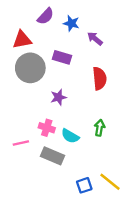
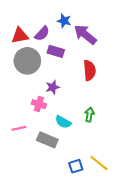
purple semicircle: (46, 16) -> (42, 33), moved
purple arrow: (95, 39) -> (85, 35), size x1.6
pink cross: (47, 128) -> (39, 104), moved

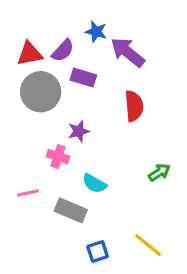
green arrow: (89, 115) -> (159, 172), moved, turned 48
blue square: (76, 166) -> (98, 251), moved

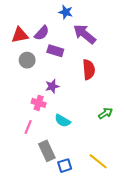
blue star: (96, 32) -> (66, 12), moved
gray circle: (41, 92) -> (27, 60), size x0.6
pink line: (28, 193) -> (28, 127), moved, turned -56
gray rectangle: (71, 210) -> (47, 151), moved, turned 42

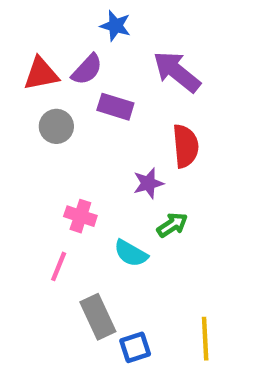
blue star: (66, 12) -> (115, 26), moved
purple star: (52, 86) -> (148, 183), moved
green arrow: (105, 113) -> (172, 225), moved
yellow line: (98, 161) -> (205, 339), turned 48

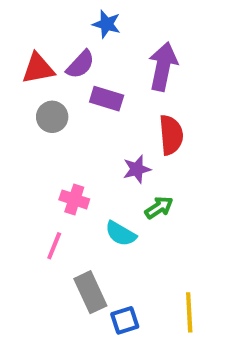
purple arrow: (177, 72) -> (163, 66), turned 63

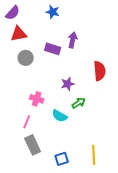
purple semicircle: (80, 64) -> (13, 13), moved
purple arrow: (163, 66) -> (73, 40), moved, size x0.7
red semicircle: (171, 135) -> (100, 71), moved
gray rectangle: (90, 292) -> (33, 145), moved

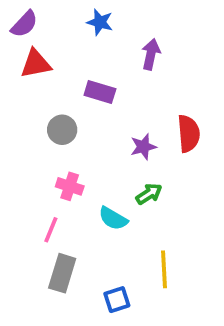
purple arrow: (73, 40) -> (151, 54), moved
gray circle: (26, 58) -> (62, 130), moved
purple star: (68, 84) -> (143, 147), moved
gray rectangle: (33, 145) -> (62, 273), turned 42
yellow line: (94, 155) -> (164, 269), moved

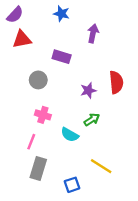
yellow line: (164, 269) -> (101, 166), turned -55

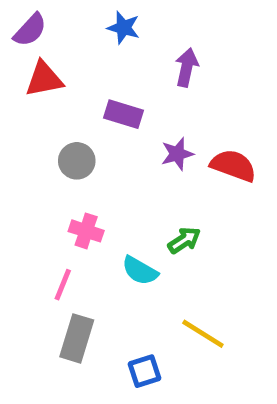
red semicircle: (116, 82) -> (233, 166), turned -65
purple star: (88, 90) -> (177, 154), moved

